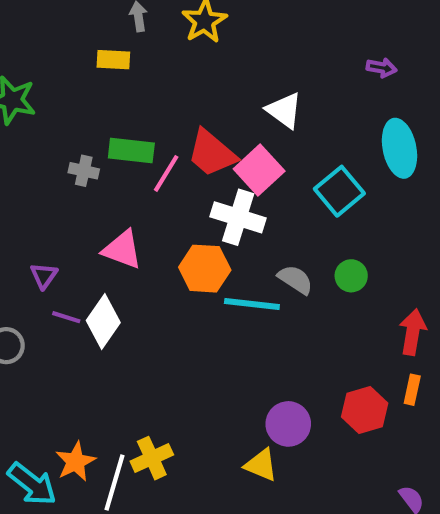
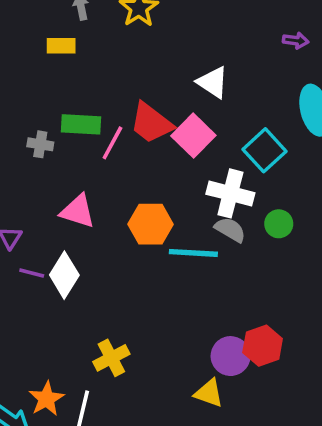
white cross: (238, 217) -> (230, 193), moved
red hexagon: (365, 410) -> (263, 346), moved
yellow cross: (152, 458) -> (111, 358), moved

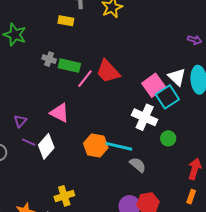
white triangle: (213, 82) -> (177, 77), moved
pink square: (193, 136) -> (154, 85), moved
gray cross: (40, 144) -> (49, 59), moved
orange hexagon: (151, 224) -> (96, 145), moved
gray semicircle: (230, 230) -> (138, 165), moved

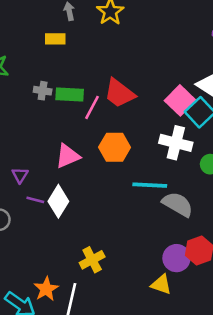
pink triangle: (60, 113) -> (68, 156), turned -40
orange hexagon: (96, 145) -> (115, 147), moved
gray semicircle: (138, 165) -> (178, 204), size x1.4

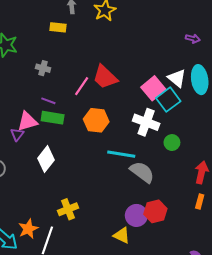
green rectangle: (70, 94) -> (53, 118), moved
pink triangle: (68, 156) -> (27, 121), moved
purple line: (35, 200) -> (48, 101), moved

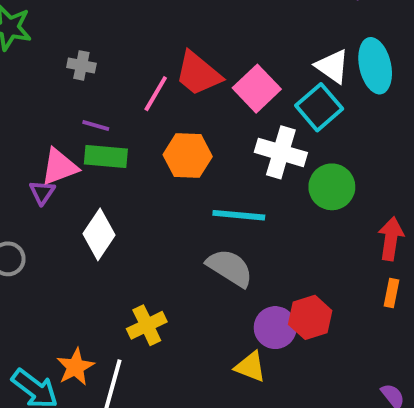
pink square: (153, 88) -> (257, 89), moved
green circle: (172, 143) -> (332, 187), size x1.5
gray semicircle: (142, 172) -> (230, 268), moved

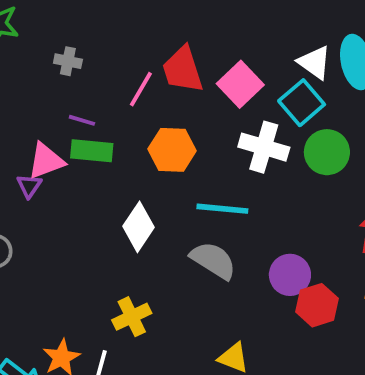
red trapezoid: (198, 74) -> (183, 70), turned 33
green circle: (332, 187) -> (327, 152), moved
white diamond: (99, 234) -> (138, 227), moved
red hexagon: (310, 317) -> (317, 305), moved
purple circle: (275, 328) -> (290, 275), moved

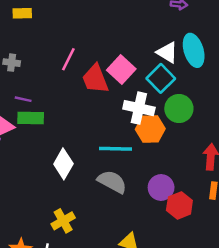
red trapezoid: (183, 70) -> (95, 79), moved
pink line: (141, 89) -> (68, 59), moved
orange hexagon: (172, 150) -> (150, 129), moved

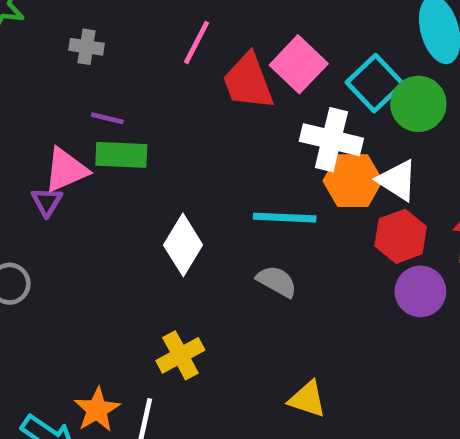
white triangle: (167, 52) -> (397, 180), moved
green circle: (179, 109) -> (418, 104), moved
gray semicircle: (112, 182) -> (277, 281), size x0.7
purple circle: (161, 188) -> (420, 291), moved
red hexagon: (179, 205) -> (401, 236), moved

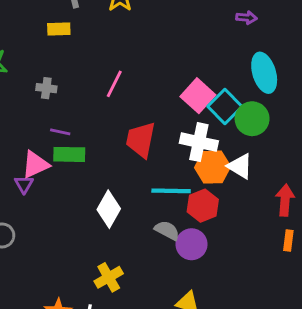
pink square: (299, 64) -> (198, 96), moved
red trapezoid: (248, 81) -> (141, 140), moved, turned 33
red hexagon: (401, 236) -> (203, 206), moved
purple circle: (420, 291) -> (191, 244), moved

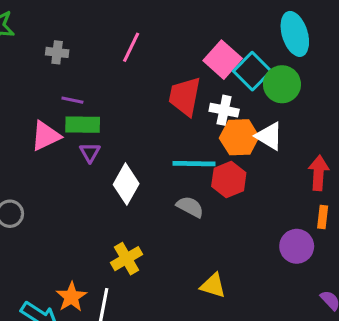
red trapezoid: (141, 140) -> (185, 96), moved
white cross: (199, 142) -> (224, 110), size x0.7
purple triangle: (24, 184) -> (90, 152), moved
purple circle: (191, 244) -> (297, 246), moved

